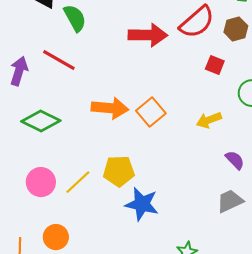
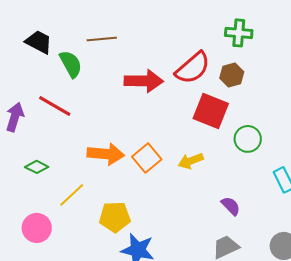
red square: (215, 65) -> (211, 111), size x1.8
yellow arrow: (209, 120) -> (191, 161), moved
green diamond: (41, 121) -> (37, 167), size x0.6
yellow line: (78, 182) -> (72, 195), moved

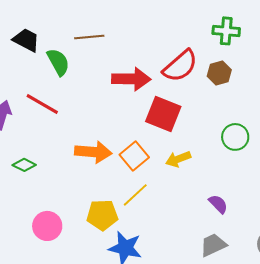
red square: (211, 111) -> (163, 114), moved
yellow line: (72, 195) -> (135, 195), moved
pink circle: (37, 228) -> (47, 226), moved

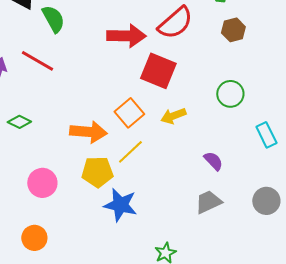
brown hexagon: (219, 73) -> (233, 30), moved
orange arrow: (93, 152) -> (88, 132), moved

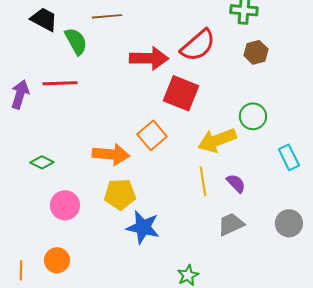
red line: (37, 61) -> (60, 83), turned -32
yellow arrow: (173, 116) -> (217, 140), moved, size x1.5
green diamond: (19, 122) -> (42, 162), moved
yellow line: (130, 152) -> (203, 181), moved, turned -56

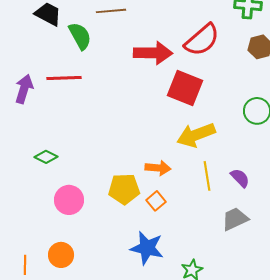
orange square: (152, 135) -> (156, 201), moved, size x0.7
yellow arrow: (217, 140) -> (196, 135), moved
orange arrow: (111, 154) -> (158, 168), moved, size x0.7
blue star: (143, 227) -> (147, 248), moved

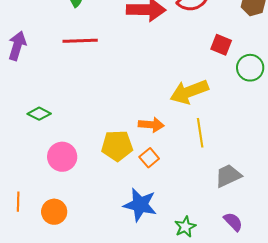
red line: (64, 78) -> (80, 41), moved
red square: (185, 88) -> (221, 45), moved, size x0.6
purple semicircle: (240, 178) -> (233, 222), moved
orange line: (25, 265) -> (18, 202), moved

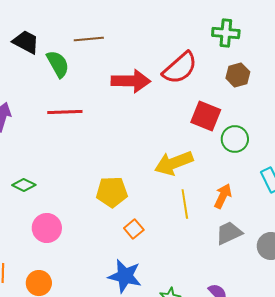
red square: (221, 45) -> (206, 116), size x1.4
orange arrow: (151, 125) -> (223, 196), moved, turned -70
yellow pentagon: (117, 146) -> (112, 192), moved
gray trapezoid: (228, 176) -> (229, 233), moved

